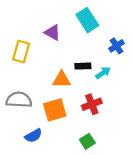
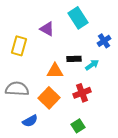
orange square: (55, 110) -> (49, 98), turned -30

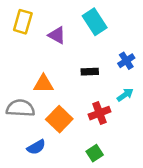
blue cross: (104, 41) -> (126, 61), moved
yellow rectangle: (19, 46) -> (23, 22), moved
cyan arrow: (92, 65) -> (125, 95), moved
orange triangle: (55, 71) -> (43, 84), moved

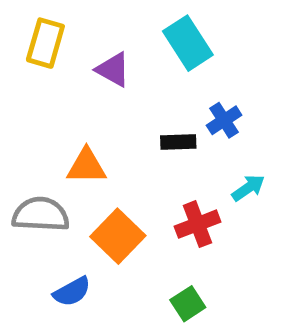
blue cross: (126, 61) -> (224, 120), moved

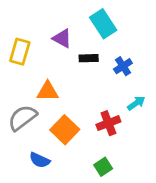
yellow rectangle: (45, 43) -> (20, 52), moved
black rectangle: (178, 142) -> (89, 58), moved
gray semicircle: (41, 214) -> (22, 118), turned -40
blue semicircle: (72, 292) -> (40, 160), turned 54

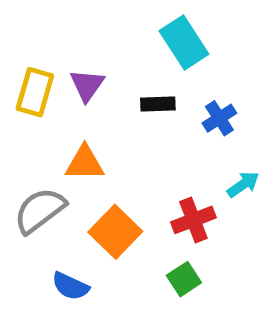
purple triangle: (62, 38) -> (87, 85), moved, turned 36
green square: (103, 167) -> (184, 279), moved

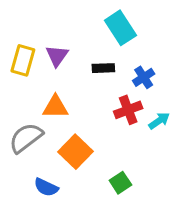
red cross: (193, 220) -> (128, 110), moved

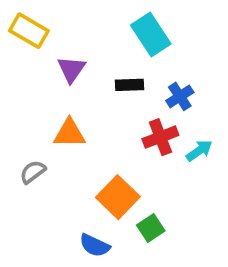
yellow rectangle: (23, 60) -> (29, 31), moved, turned -76
gray semicircle: (26, 138) -> (33, 172), size x0.6
orange square: (76, 152) -> (118, 197), moved
blue semicircle: (46, 187) -> (95, 245), moved

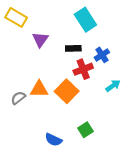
orange triangle: (69, 133) -> (39, 89), moved
red cross: (160, 137) -> (83, 69), moved
orange square: (118, 197) -> (67, 91), moved

